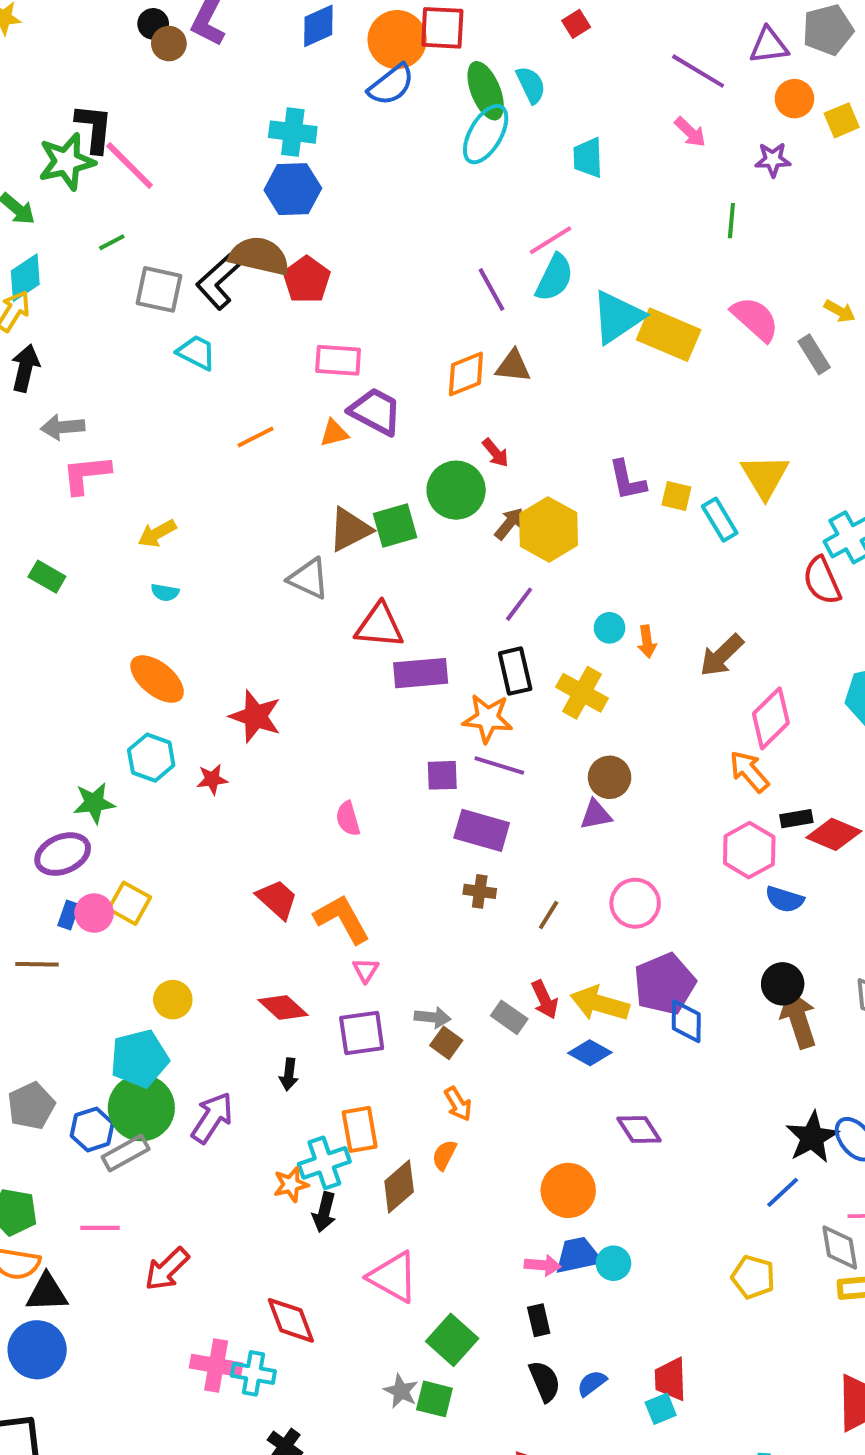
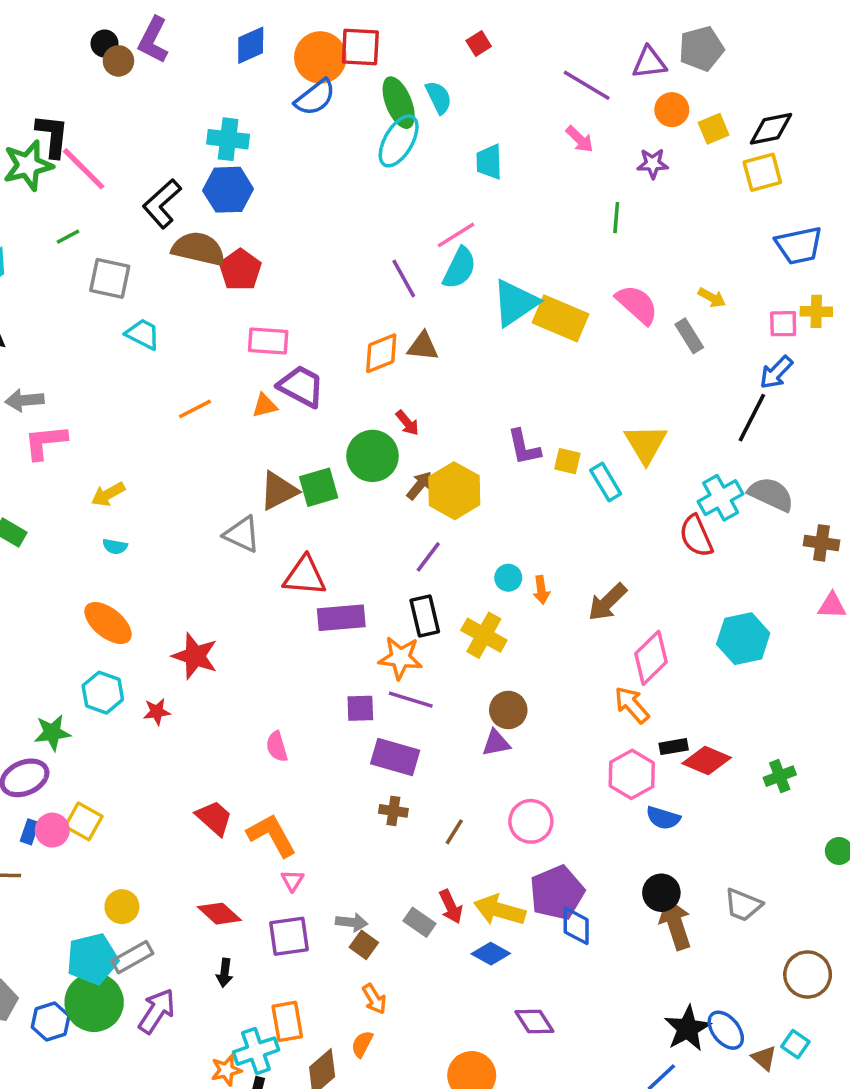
black L-shape: (218, 282) -> (162, 204), moved
gray rectangle: (126, 1153) -> (132, 957), moved

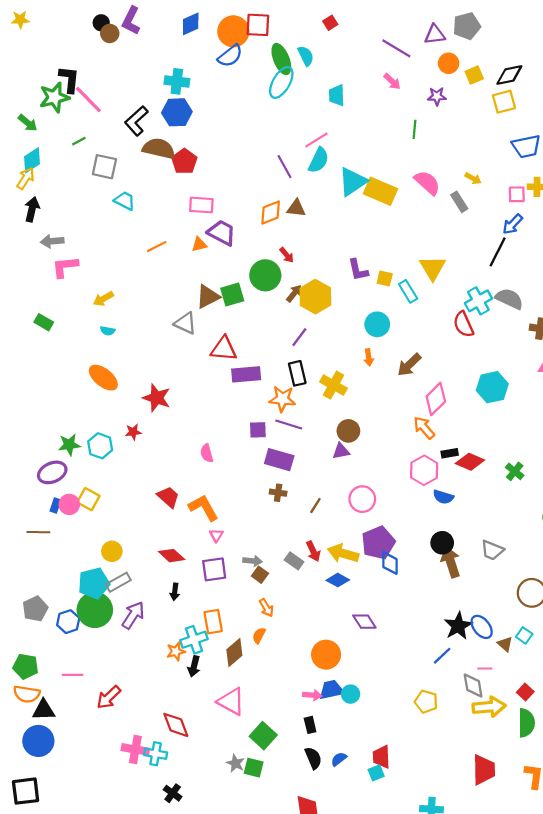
cyan circle: (508, 578) -> (377, 324), moved, size x1.5
cyan hexagon: (103, 693) -> (100, 446), moved
green cross: (780, 776) -> (515, 471), turned -30

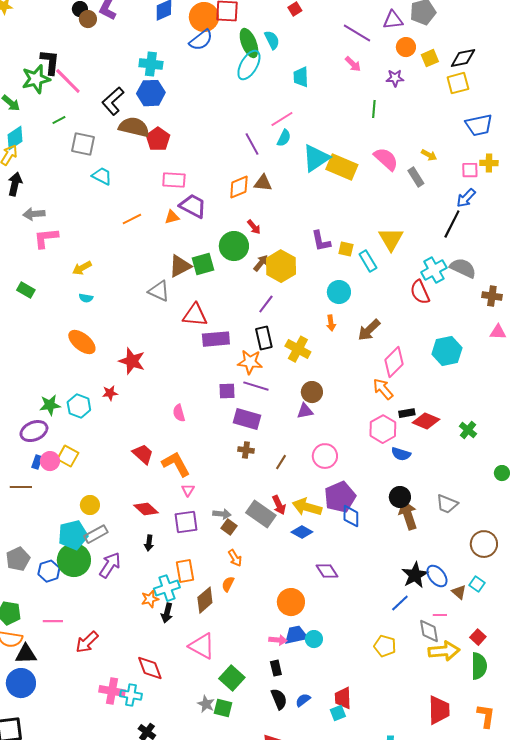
cyan semicircle: (319, 160) -> (284, 138), size x0.7
gray rectangle: (294, 561) -> (261, 514), size x1.6

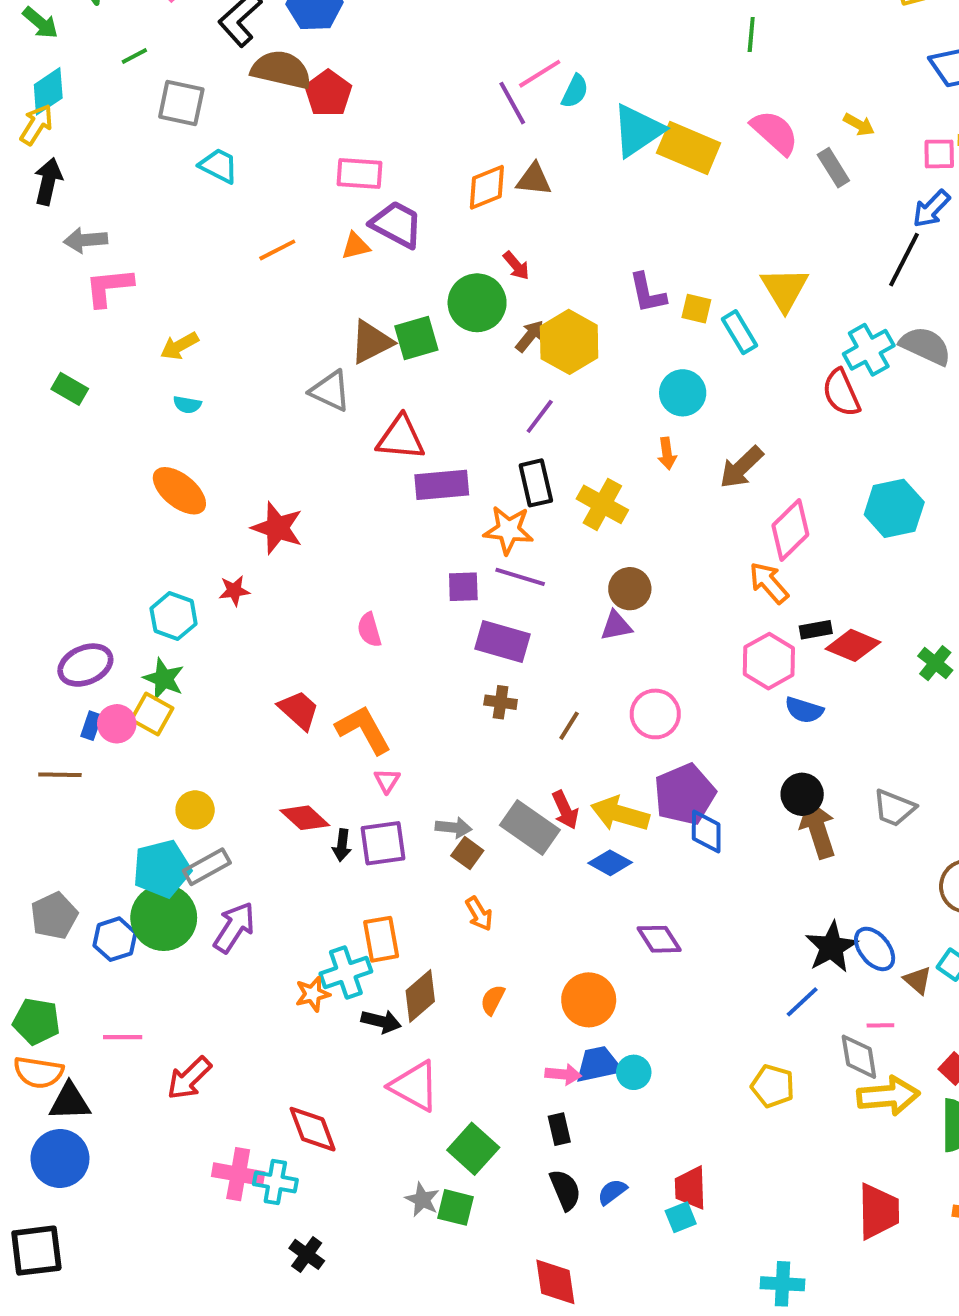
pink line: (282, 119) -> (540, 74), moved
green star: (50, 405) -> (164, 679), moved, turned 30
black arrow: (149, 543) -> (342, 845), moved
orange semicircle: (228, 584) -> (493, 1000), moved
black arrow: (167, 613) -> (381, 1021), moved, turned -90

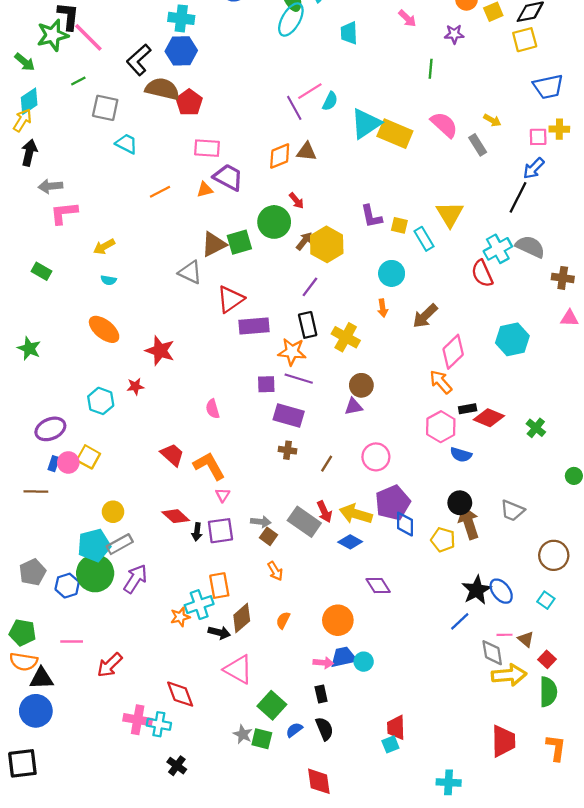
red triangle: (401, 438) -> (230, 299), turned -40
green star: (164, 679) -> (29, 348), moved
brown triangle: (918, 980) -> (526, 639), moved
yellow pentagon: (773, 1086) -> (443, 540), moved
blue semicircle: (612, 1192) -> (294, 730), moved

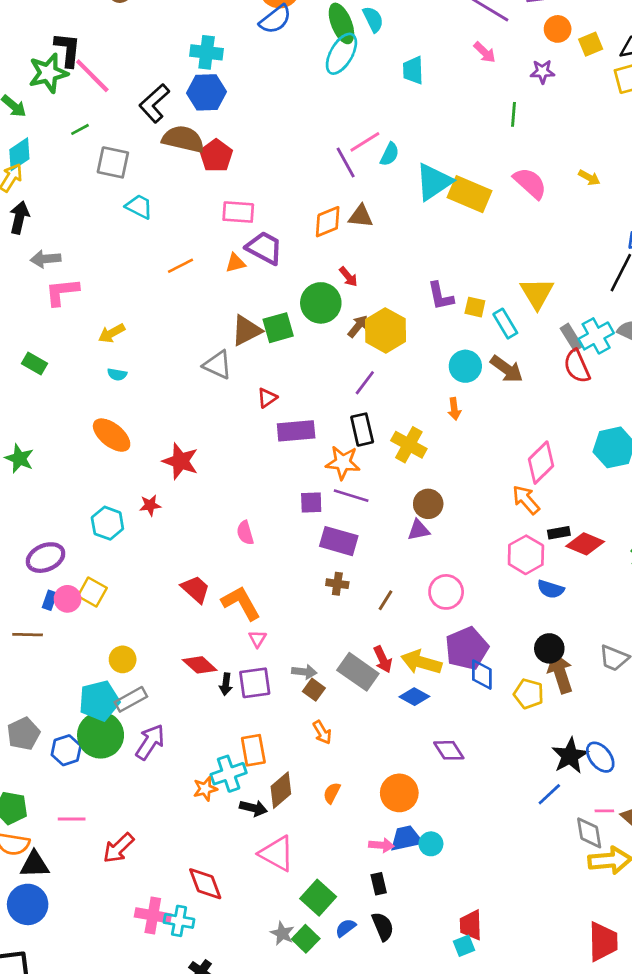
gray rectangle: (478, 145) -> (571, 337), moved
red triangle: (230, 299) -> (267, 398), size x0.6
brown arrow: (425, 316) -> (507, 369), moved, turned -100
green square: (262, 739) -> (306, 939), turned 30

